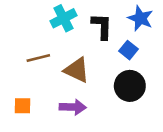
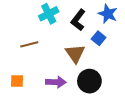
black L-shape: (102, 26) -> (78, 20), turned -145
brown triangle: (77, 70) -> (75, 54), moved, turned 30
black circle: (130, 86) -> (89, 81), moved

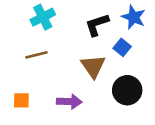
cyan cross: (49, 14) -> (43, 17), moved
black L-shape: (78, 20) -> (97, 25), turned 35
black circle: (89, 81) -> (127, 90), moved

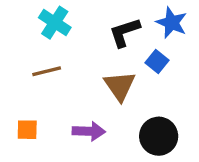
cyan cross: (43, 17) -> (55, 23), turned -30
black circle: (127, 90) -> (159, 136), moved

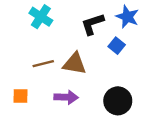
brown line: (47, 71) -> (43, 64), moved
brown triangle: (120, 86) -> (75, 64), moved, turned -45

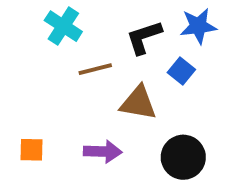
blue star: (127, 17) -> (198, 26), turned -30
brown line: (43, 64) -> (95, 69), moved
brown triangle: (75, 64) -> (138, 103), moved

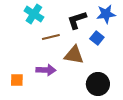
purple arrow: (103, 152) -> (46, 70), moved

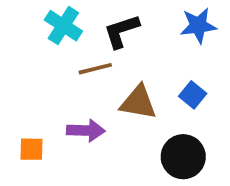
black L-shape: (77, 20) -> (121, 31), moved
blue square: (97, 38) -> (193, 95), moved

